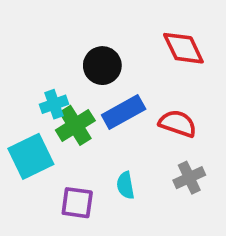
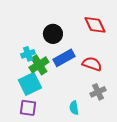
cyan square: (31, 156) -> (30, 84), moved
cyan semicircle: (125, 185) -> (74, 108), moved
purple square: (77, 203) -> (28, 108), moved

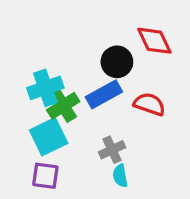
black circle: (53, 34) -> (117, 62), moved
cyan cross: (28, 54) -> (45, 88), size x1.5
gray cross: (98, 92) -> (112, 150), moved

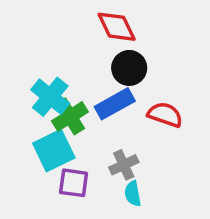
red diamond: (154, 41) -> (117, 27), moved
cyan cross: (45, 88) -> (50, 97), turned -32
purple square: (45, 176) -> (74, 183), moved

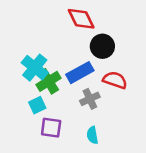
black circle: (129, 68) -> (102, 46), moved
cyan square: (54, 150) -> (37, 105), size x0.6
gray cross: (124, 165) -> (90, 99), moved

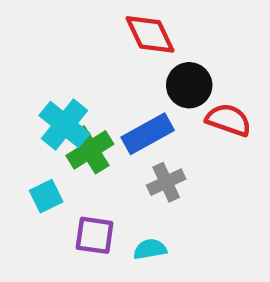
red semicircle: (115, 80) -> (228, 120), moved
cyan square: (37, 105) -> (46, 196), moved
cyan semicircle: (92, 135) -> (150, 249), moved, turned 90

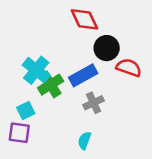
purple square: (95, 235) -> (19, 133), moved
cyan semicircle: (150, 249) -> (84, 141), turned -60

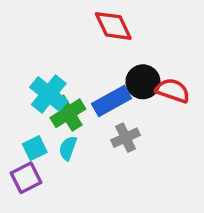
black circle: (107, 48) -> (143, 82), moved
purple square: (19, 133) -> (26, 178), turned -35
cyan semicircle: (84, 141) -> (68, 148), moved

